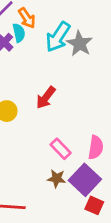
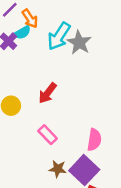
cyan semicircle: (19, 33) -> (22, 32), turned 72
pink rectangle: (61, 149) -> (48, 135), moved

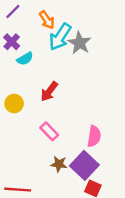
orange arrow: (30, 19) -> (47, 20), moved
cyan semicircle: (22, 32) -> (25, 59), moved

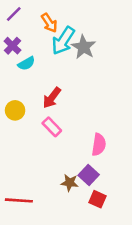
pink rectangle: (49, 131) -> (52, 127), moved
brown star: (59, 164) -> (70, 183), moved
purple square: (84, 165) -> (89, 175), size x0.7

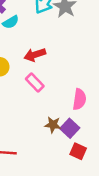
red arrow: (52, 98) -> (35, 55), turned 35
brown star: (70, 183) -> (53, 125), moved

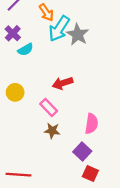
red arrow: (35, 55) -> (63, 83), moved
brown star: (53, 125) -> (52, 131), moved

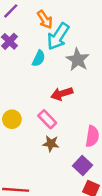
gray star: (78, 34) -> (78, 60), moved
cyan semicircle: (25, 50) -> (39, 58), moved, turned -35
yellow circle: (15, 92) -> (12, 119), moved

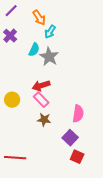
cyan arrow: (58, 36) -> (50, 32), size x0.6
gray star: (78, 60) -> (49, 57), moved
red arrow: (62, 94) -> (41, 86), moved

